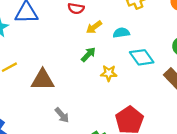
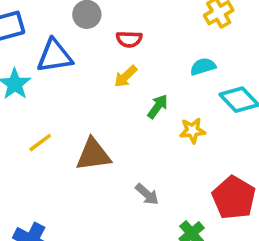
yellow arrow: (94, 27) -> (126, 76), moved
gray arrow: (62, 115) -> (147, 194), moved

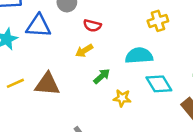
cyan semicircle: (203, 67) -> (139, 56), size x1.5
brown triangle: (93, 155) -> (47, 84), moved

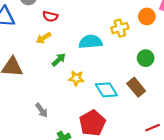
yellow cross: (158, 21) -> (120, 28), moved
cyan diamond: (159, 84) -> (106, 90), moved

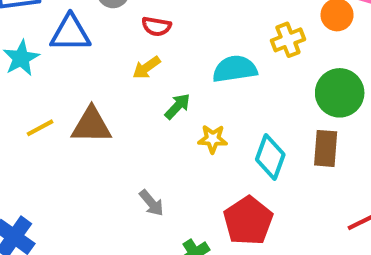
green circle: (146, 58) -> (340, 93), size x1.5
brown rectangle: (136, 87) -> (326, 148), turned 48
cyan diamond: (106, 90) -> (270, 157), turned 55

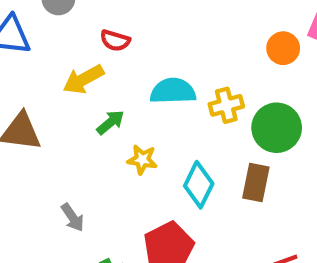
red semicircle: (156, 26) -> (115, 40), moved
yellow cross: (288, 40) -> (226, 105), moved
yellow arrow: (146, 68) -> (83, 79), size x1.4

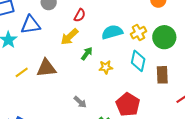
red semicircle: (115, 40) -> (80, 15), turned -64
brown rectangle: (256, 182) -> (162, 75), moved
cyan diamond: (199, 185) -> (138, 61), moved

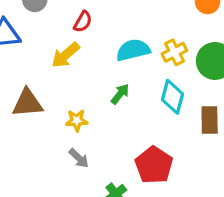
green arrow: (87, 54) -> (120, 94), moved
yellow star: (106, 67) -> (77, 120), moved

